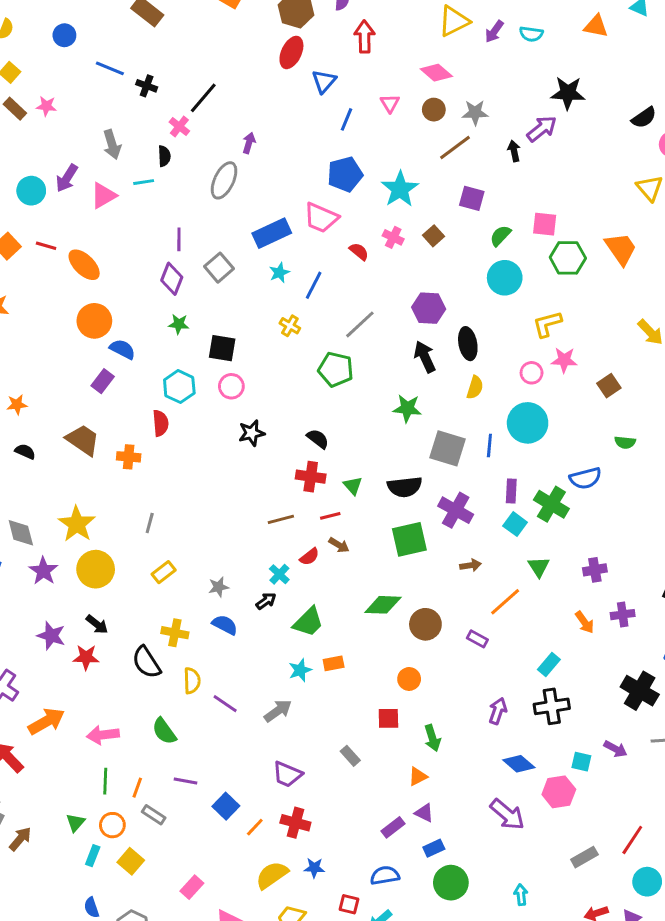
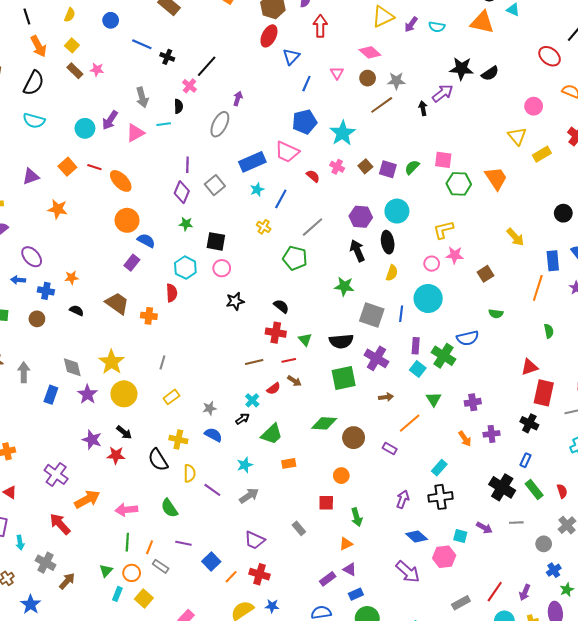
orange triangle: (596, 26) -> (482, 22), size x1.4
black semicircle: (644, 118) -> (490, 73), moved
purple square: (472, 198) -> (388, 169), moved
cyan circle: (505, 278) -> (397, 211), moved
cyan star: (300, 670) -> (245, 465), moved

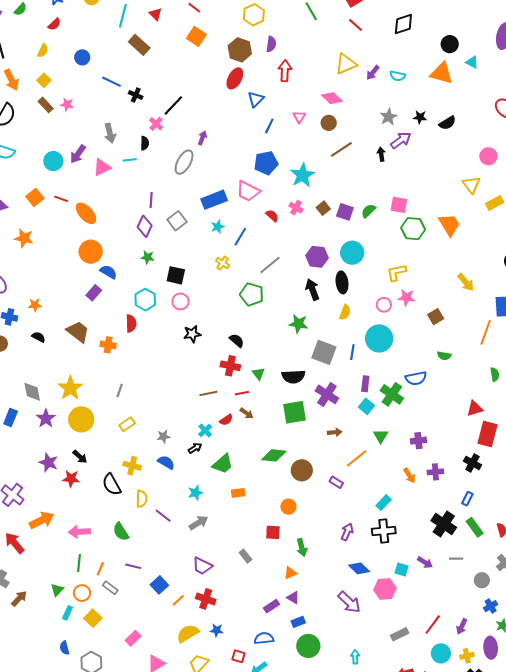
black star: (461, 69) -> (420, 117), size x0.6
gray star: (396, 81) -> (389, 117), moved, turned -30

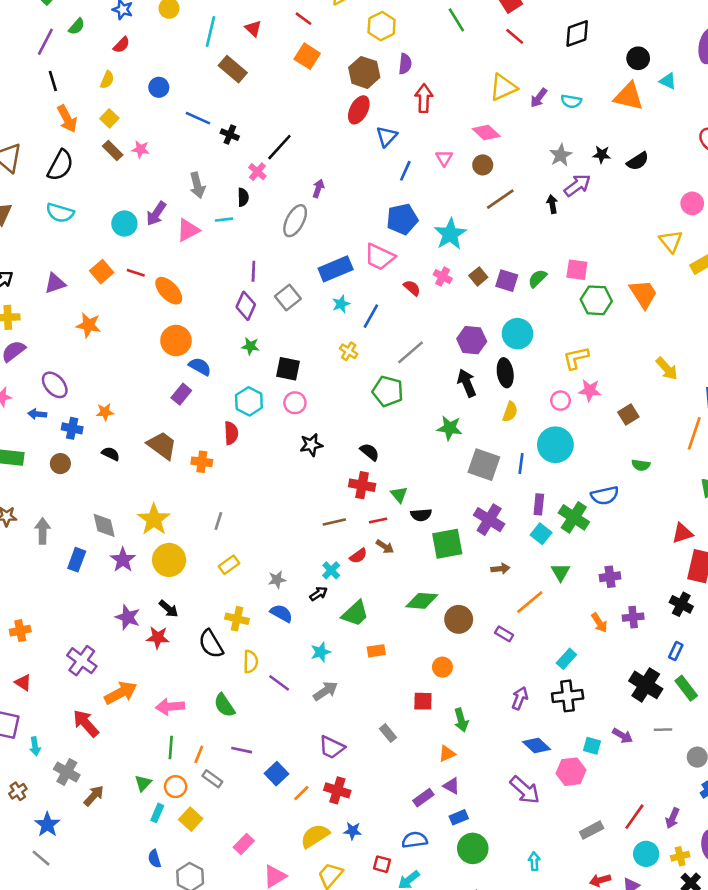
black semicircle: (293, 377) -> (421, 515), moved, size x0.7

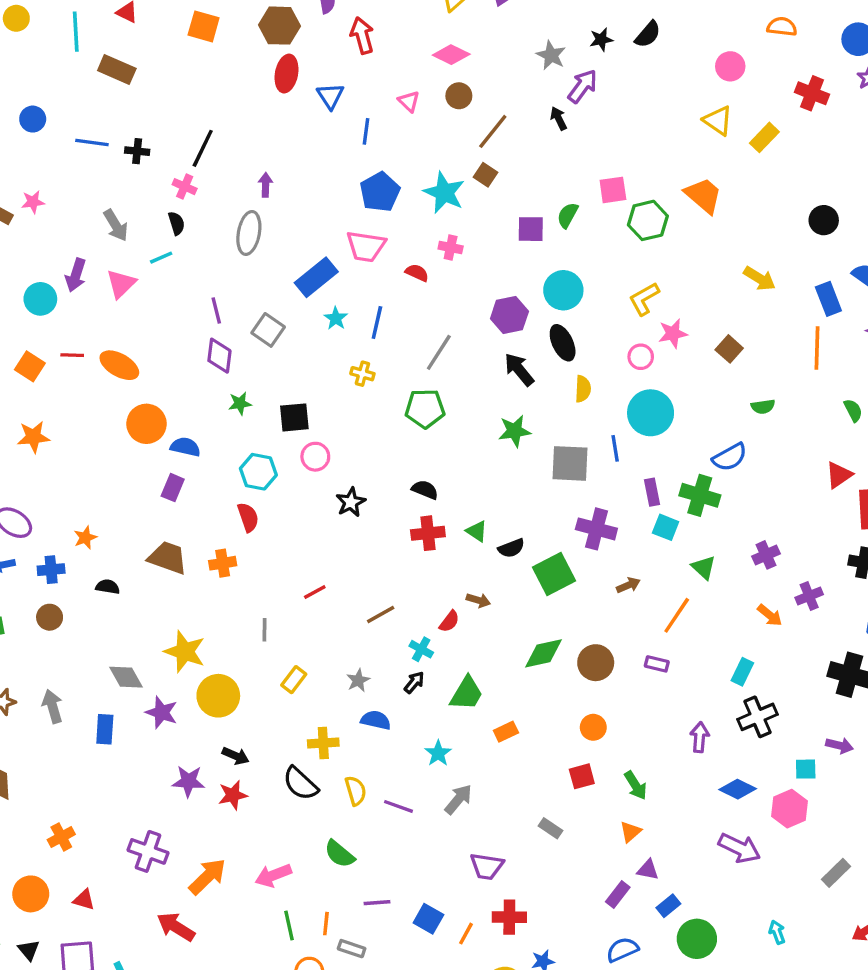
brown square: (478, 276) -> (486, 175), moved
red line: (378, 520) -> (315, 592), moved
brown line: (334, 522) -> (381, 615), moved

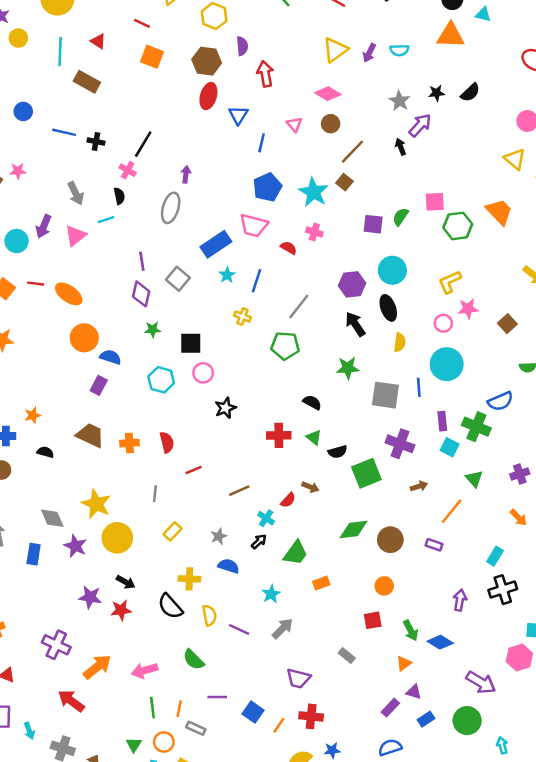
black semicircle: (425, 490) -> (312, 402), moved
red semicircle: (248, 517) -> (167, 442), moved
blue diamond: (738, 789) -> (440, 642), moved
green circle: (697, 939) -> (467, 721), moved

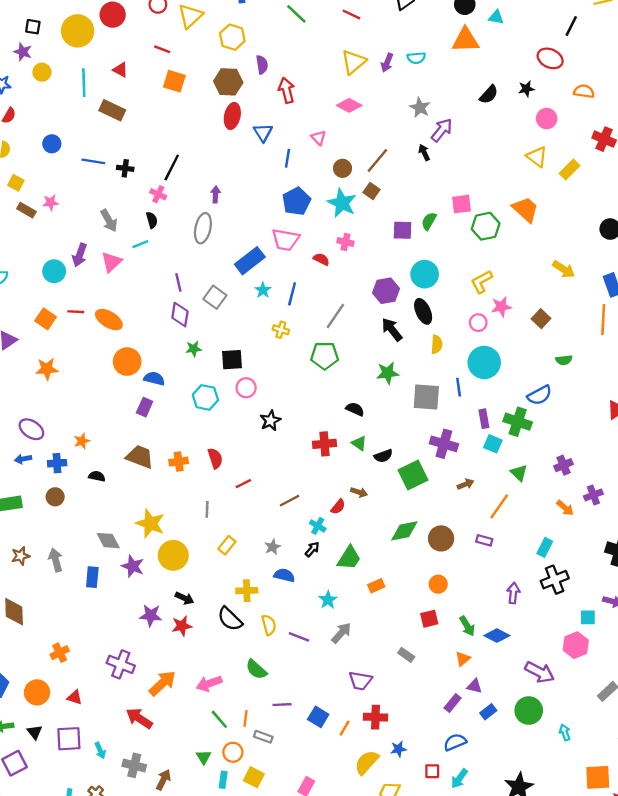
black star: (437, 93) -> (526, 89), moved
brown circle: (331, 124) -> (343, 168), moved
green line: (152, 708) -> (219, 719), turned -30

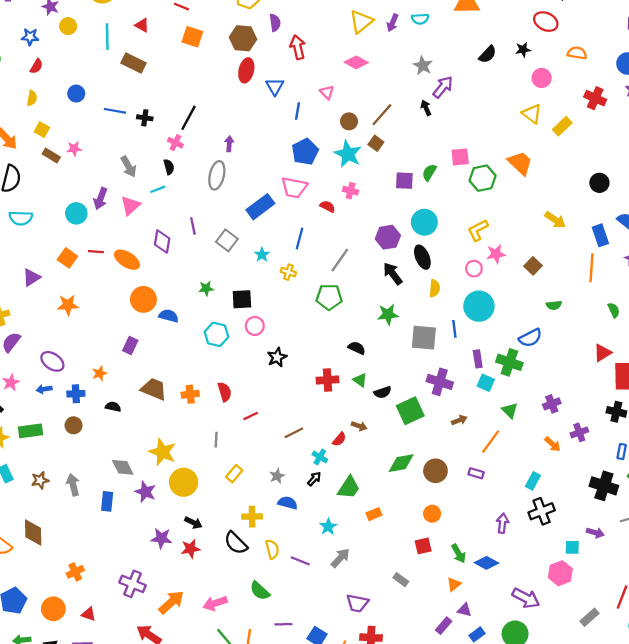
cyan star: (263, 290) -> (262, 255), moved
purple diamond: (180, 315) -> (162, 241), moved
purple rectangle: (145, 407) -> (130, 346), moved

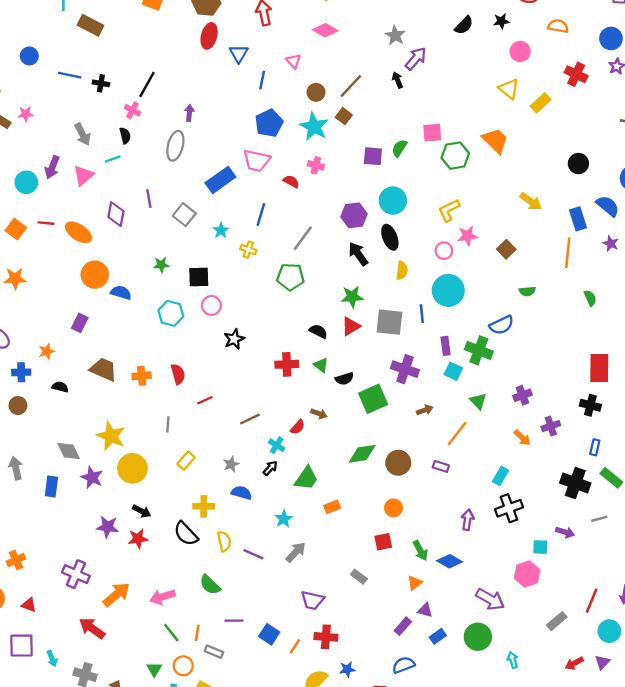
red triangle: (602, 353) -> (351, 326), moved

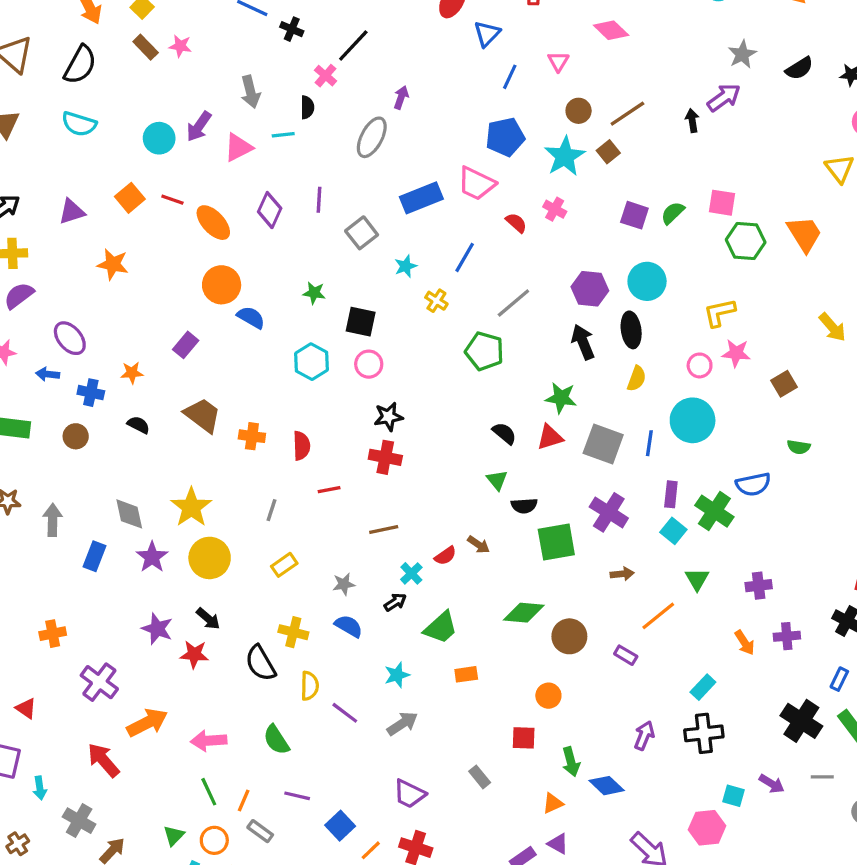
gray star: (395, 35) -> (742, 54), moved
red cross: (287, 364) -> (385, 457), moved
orange cross: (16, 560) -> (53, 634), moved

